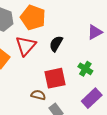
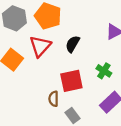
brown semicircle: (38, 95) -> (54, 99), turned -104

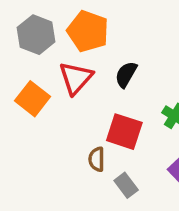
red square: (71, 81) -> (124, 132), turned 30

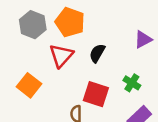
orange square: (33, 99) -> (29, 85), moved

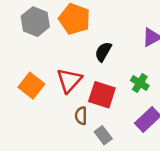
red triangle: (61, 56) -> (69, 80), moved

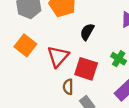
orange square: (31, 86) -> (25, 45), moved

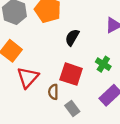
red triangle: (58, 56) -> (28, 77), moved

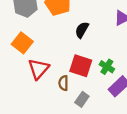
green cross: (103, 64) -> (107, 67), moved
gray rectangle: (72, 109) -> (82, 99), turned 72

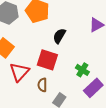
red square: (81, 66) -> (47, 60), moved

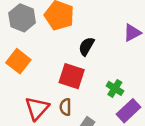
red triangle: (19, 72) -> (37, 108), moved

